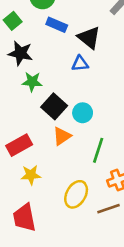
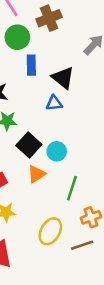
blue rectangle: (57, 25) -> (31, 65), turned 66

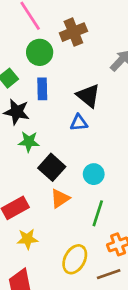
blue rectangle: (31, 65) -> (42, 89), moved
cyan circle: (57, 151) -> (94, 174), moved

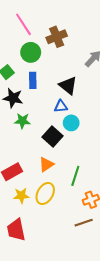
black square: (52, 167) -> (52, 136), moved
cyan circle: (94, 174) -> (71, 123), moved
yellow ellipse: (75, 259) -> (45, 194), moved

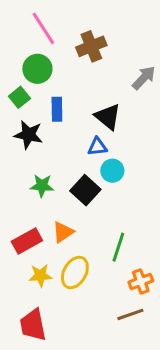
green circle: (31, 52) -> (37, 69), moved
green star: (22, 121) -> (42, 186), moved
orange triangle: (46, 164) -> (63, 232), moved

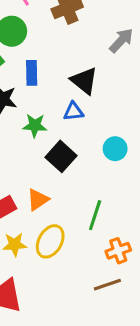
cyan circle: (112, 171) -> (115, 149), moved
green star: (42, 186) -> (35, 125), moved

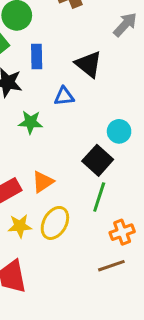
blue triangle: (73, 112) -> (64, 96), moved
green star: (35, 125) -> (30, 122), moved
black square: (61, 156) -> (98, 160), moved

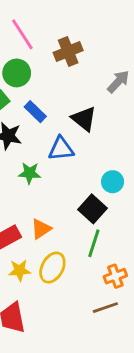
blue rectangle: (37, 57) -> (35, 112), turned -45
blue triangle: (64, 96) -> (61, 149), size x1.4

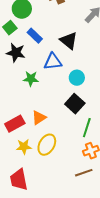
cyan circle: (113, 182) -> (77, 78), moved
green line: (94, 243) -> (87, 128), moved

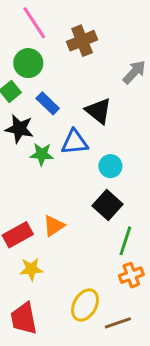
green star: (31, 79) -> (42, 154), moved
yellow ellipse: (47, 145) -> (85, 305), moved
brown line: (84, 173) -> (118, 323), moved

